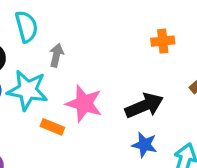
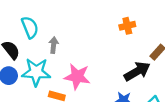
black arrow: (144, 106) -> (137, 71), moved

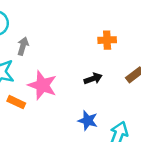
black arrow: (137, 71) -> (93, 79), moved, size x0.6

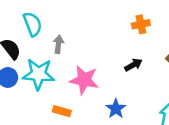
orange rectangle: (16, 102) -> (62, 111), moved
blue star: (88, 121) -> (116, 109), moved, turned 30

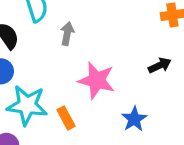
cyan star: (39, 74) -> (27, 105), moved
orange rectangle: (62, 111) -> (66, 118), turned 42

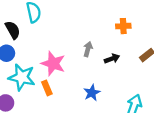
gray arrow: (67, 34) -> (88, 49), moved
pink star: (97, 80) -> (53, 64), moved

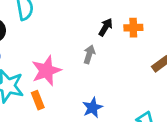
black arrow: (112, 59) -> (106, 27), moved, turned -40
pink star: (53, 64) -> (46, 71), turned 30

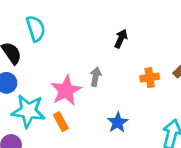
orange cross: (133, 28) -> (150, 78), moved
gray arrow: (89, 54) -> (96, 77), moved

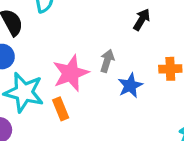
blue star: (118, 122) -> (130, 86), moved

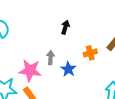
pink star: (71, 73) -> (30, 70), turned -30

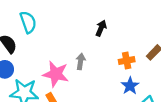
blue star: (68, 69) -> (130, 86), moved

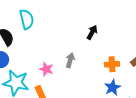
pink star: (56, 74) -> (46, 69), size x0.6

